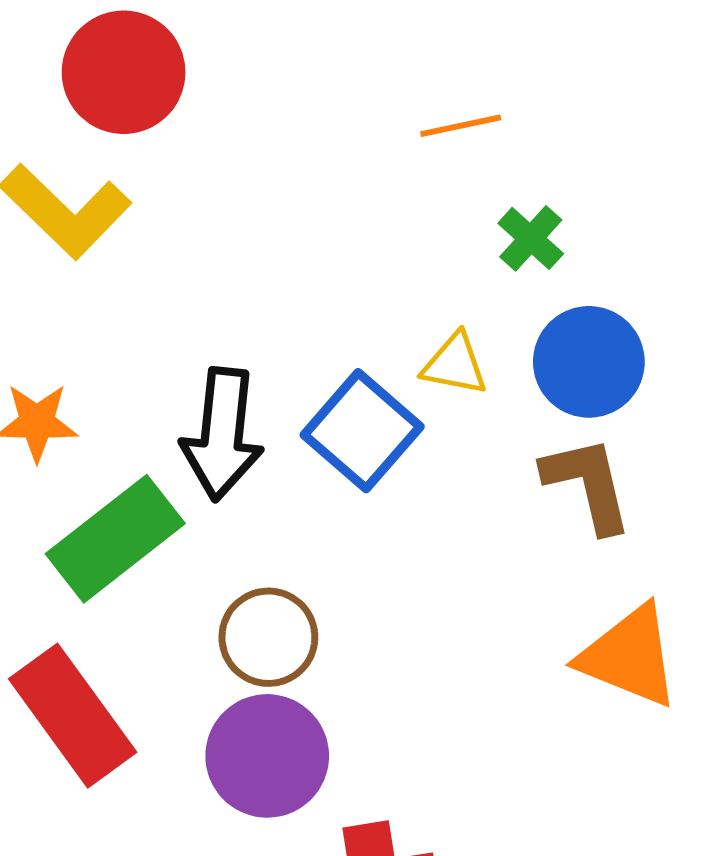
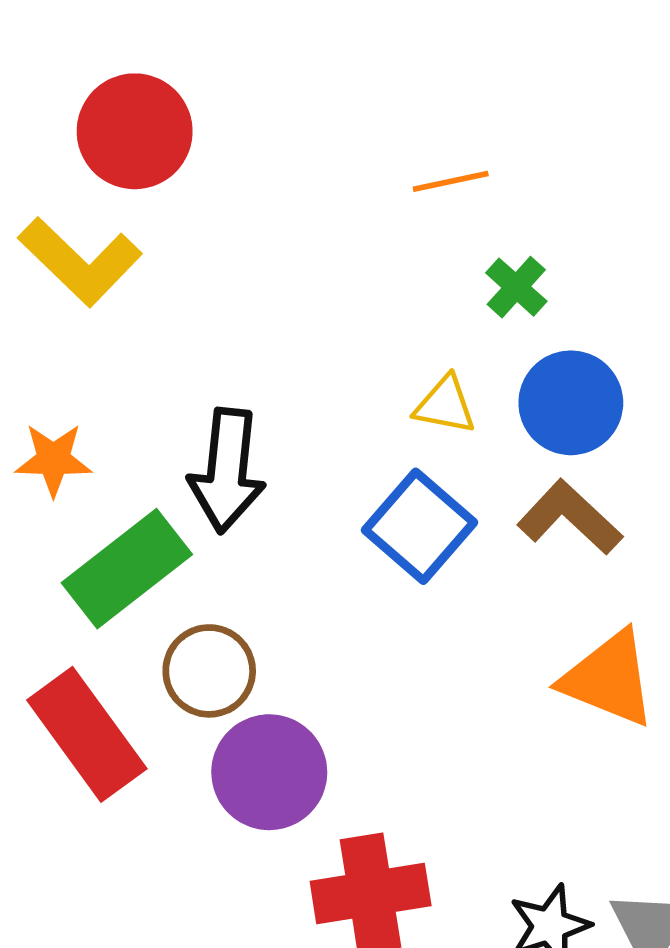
blue square: (362, 431) -> (419, 526), moved
brown L-shape: (588, 484) -> (570, 517), turned -34
brown circle: (268, 637) -> (209, 671), moved

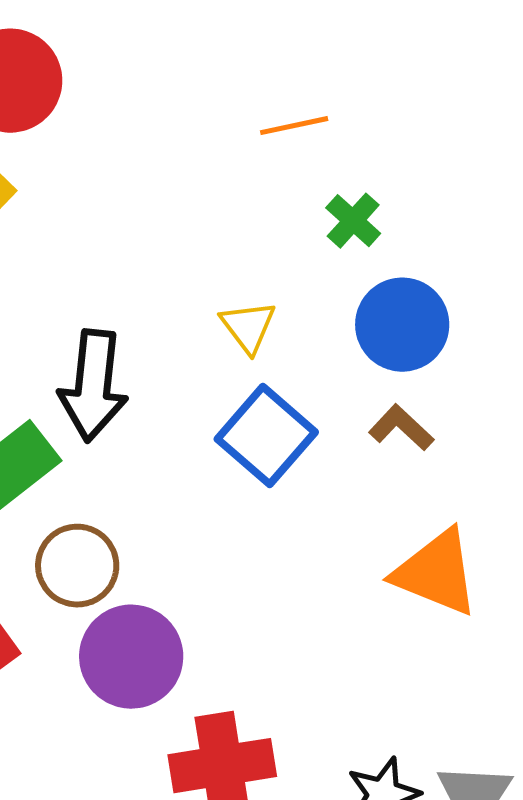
yellow triangle: (445, 405) -> (248, 327), moved, turned 42
brown L-shape: (570, 517) -> (401, 428), size x0.7

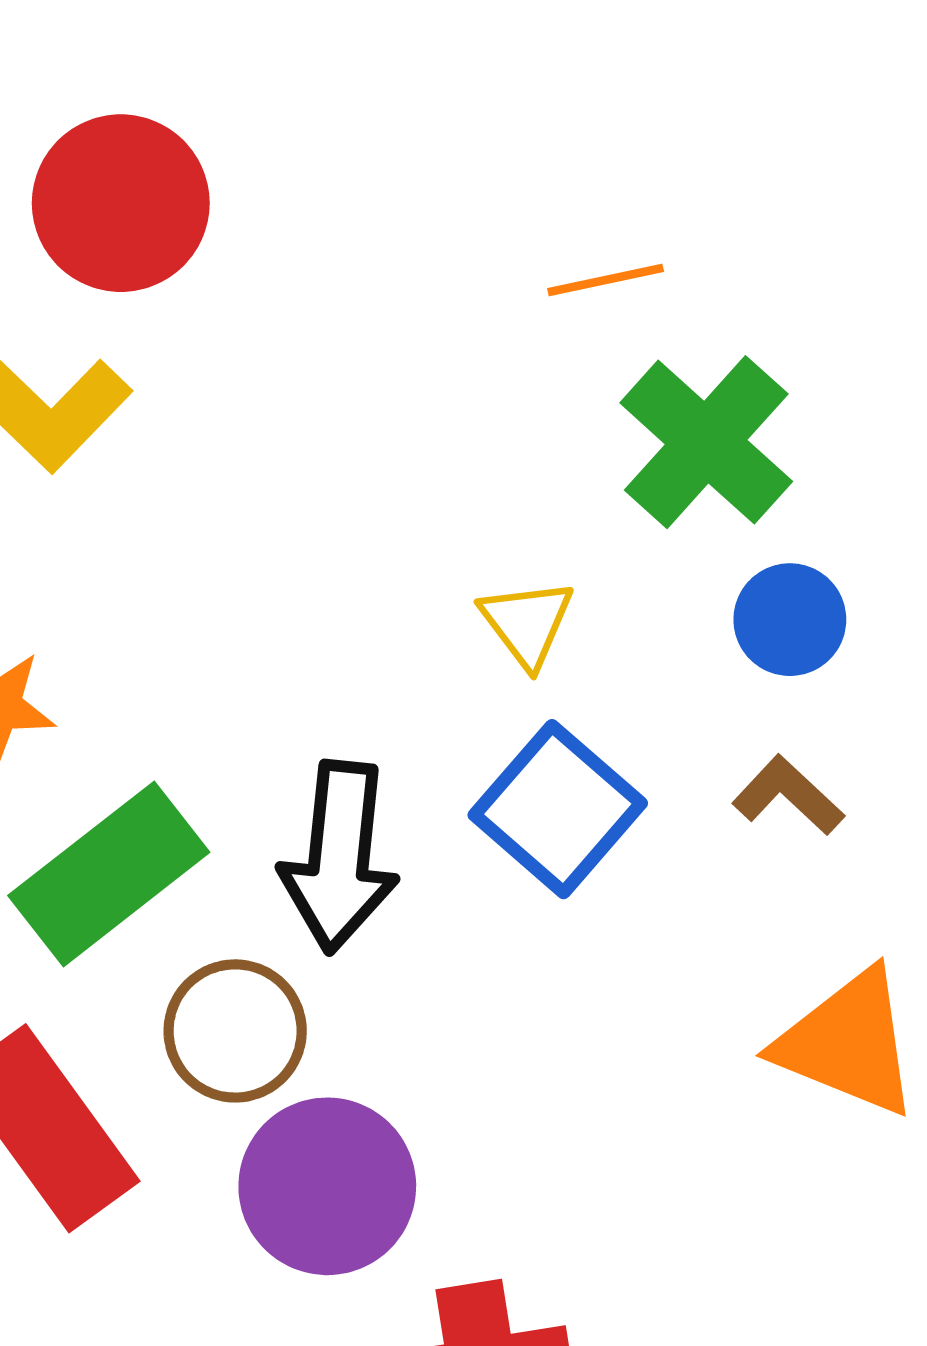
green cross: (353, 221) -> (706, 442), size x1.8
blue circle: (402, 325) -> (790, 620), size x0.7
black arrow: (93, 386) -> (339, 857), moved

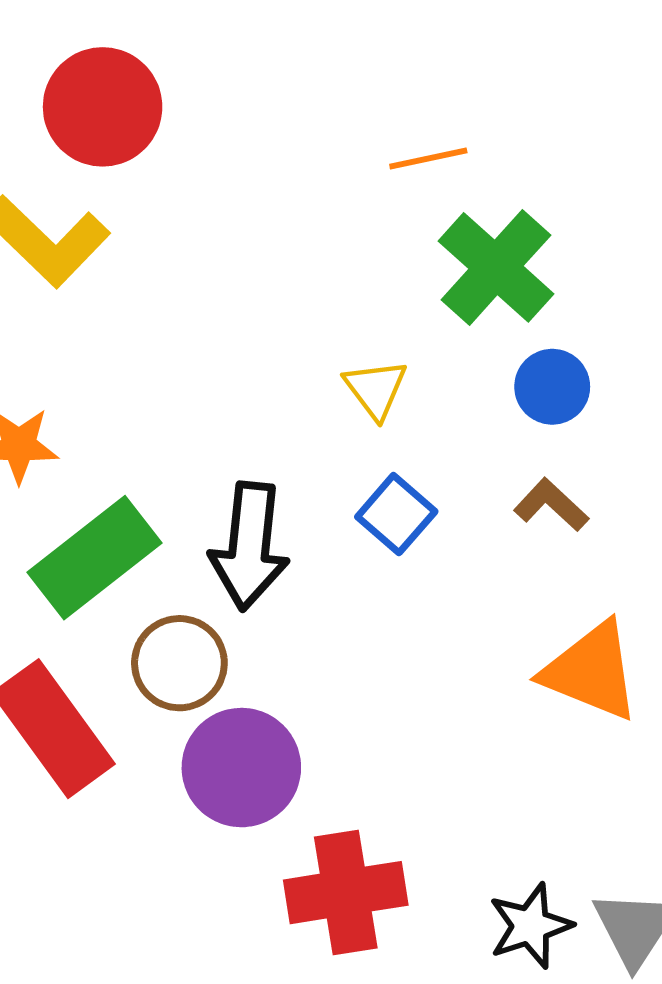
blue square: (558, 809) -> (396, 514), size x0.7

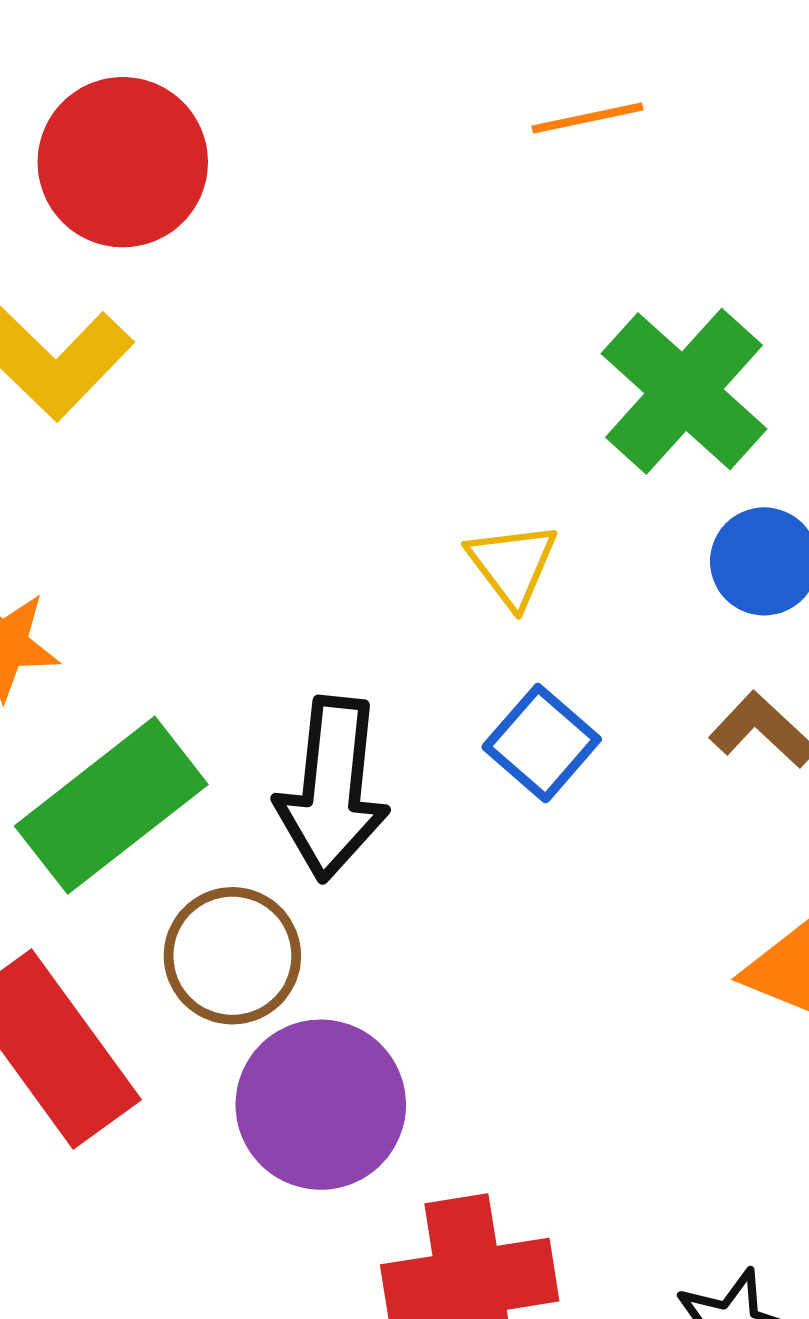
orange line: (428, 158) -> (587, 118), moved

